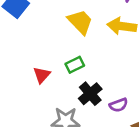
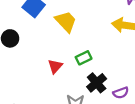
yellow trapezoid: (80, 22) -> (66, 22), moved

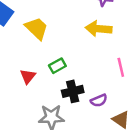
black cross: (97, 83) -> (73, 91), turned 30

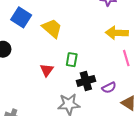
yellow arrow: (99, 29) -> (117, 33), moved
green rectangle: (57, 66) -> (72, 60), turned -48

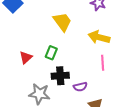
yellow trapezoid: (52, 28) -> (62, 22), moved

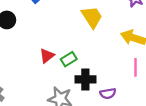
green rectangle: (51, 53) -> (69, 59), moved, turned 32

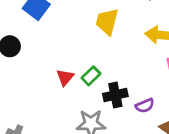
yellow trapezoid: (92, 17) -> (107, 22), turned -120

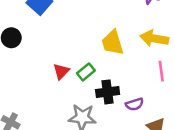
yellow trapezoid: (107, 22) -> (113, 43), moved, turned -36

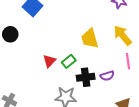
yellow arrow: (154, 38) -> (123, 35), turned 40
purple semicircle: (135, 104) -> (107, 76), moved

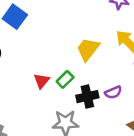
yellow trapezoid: (90, 39) -> (88, 49), turned 60

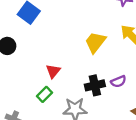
green rectangle: (65, 79) -> (45, 94), moved

